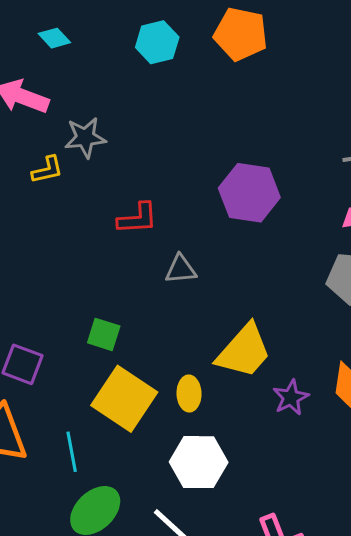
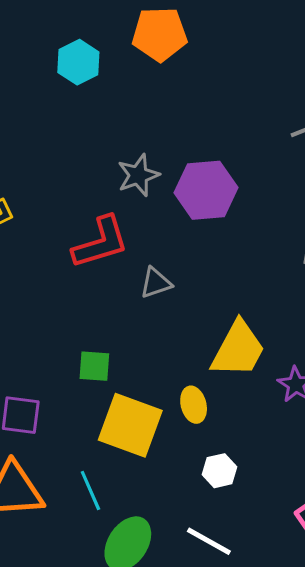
gray star: (85, 138) -> (138, 175), moved
red L-shape: (137, 218) -> (101, 242), size x1.4
white hexagon: (199, 462) -> (220, 471), size x0.6

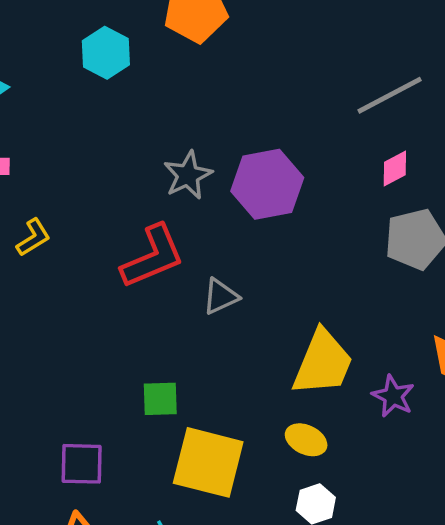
yellow ellipse: (194, 405) -> (306, 440), moved, turned -44

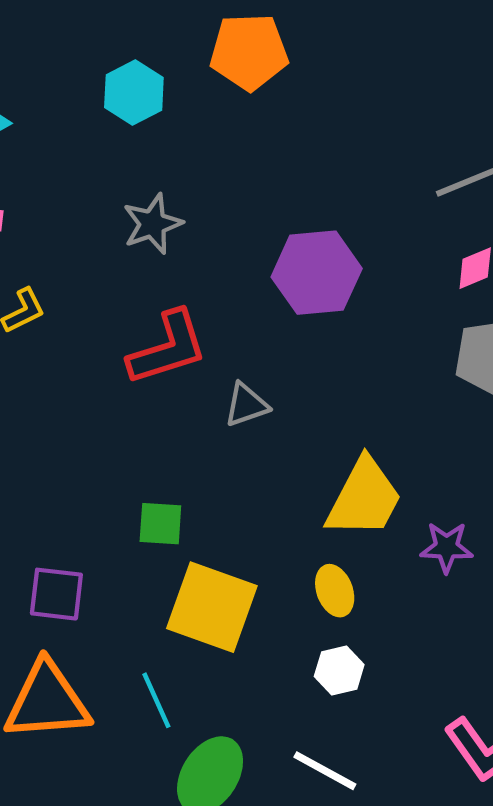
gray star: (188, 175) -> (153, 224), moved
purple star: (393, 396) -> (447, 547), turned -30
yellow ellipse: (306, 440) -> (335, 591), turned 39

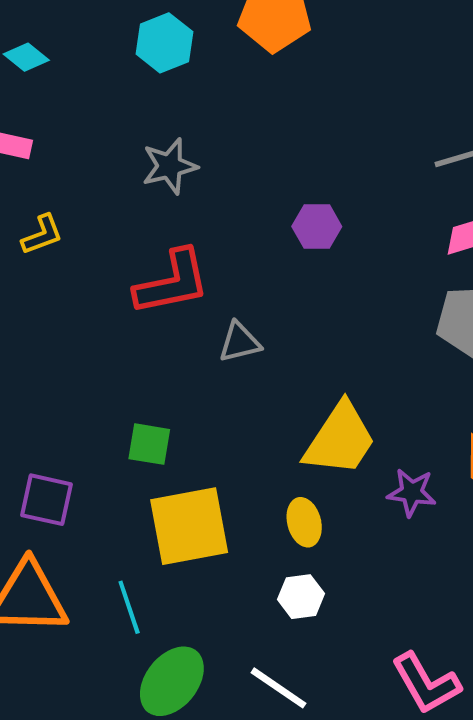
purple hexagon: (317, 273) -> (317, 226), size x0.6
yellow square: (212, 607) -> (189, 526), turned -36

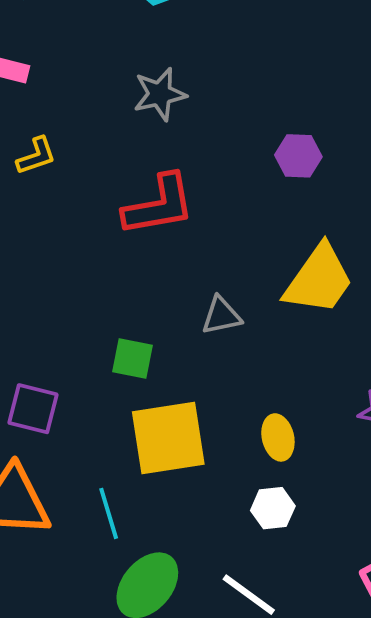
gray triangle: (240, 342) -> (221, 316), moved
yellow trapezoid: (340, 439) -> (319, 280), moved

